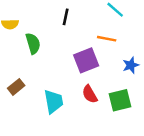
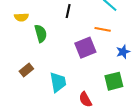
red semicircle: (90, 94) -> (85, 100), moved

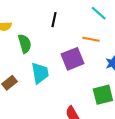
cyan trapezoid: (58, 82) -> (40, 73), moved

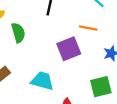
cyan trapezoid: (40, 73) -> (42, 81), moved, turned -65

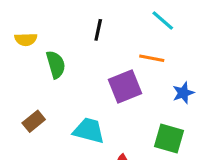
green square: (101, 87) -> (169, 138), turned 30

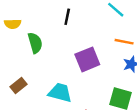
orange line: (152, 58) -> (124, 42), moved

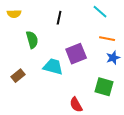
yellow semicircle: (13, 24) -> (14, 14), moved
cyan trapezoid: (60, 93) -> (53, 67), moved

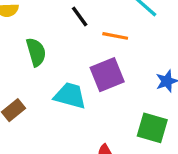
black line: (59, 18) -> (80, 17), turned -48
orange line: (107, 39) -> (115, 36), moved

